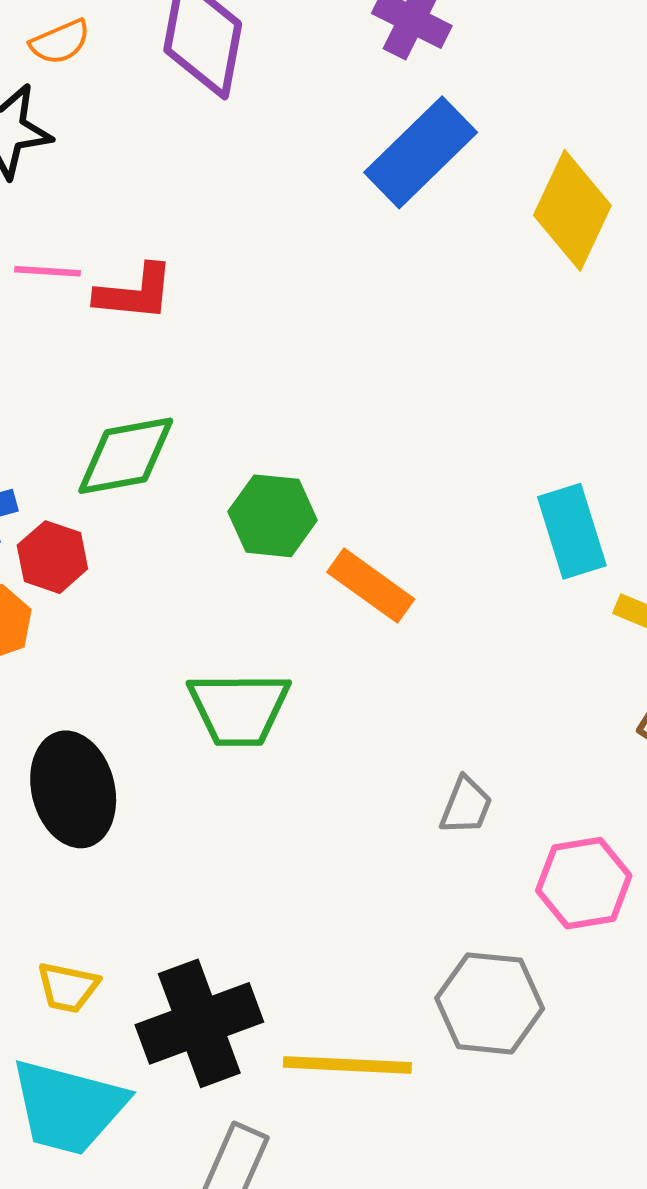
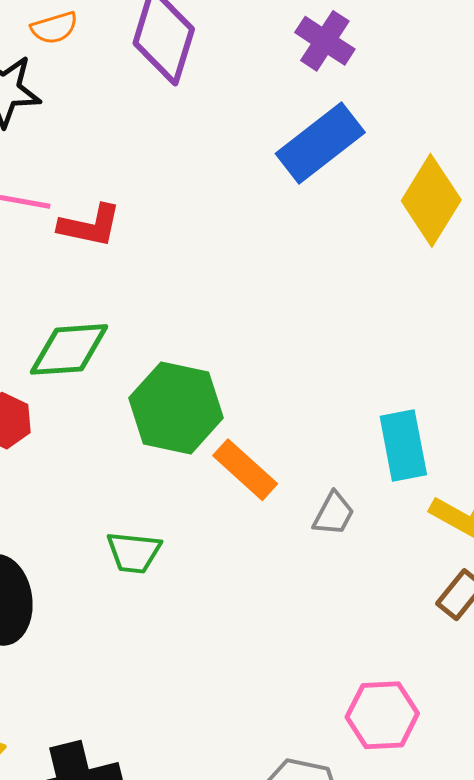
green hexagon: (273, 516) -> (176, 408), size x1.4
green trapezoid: (239, 709) -> (134, 552), size x0.7
gray trapezoid: (466, 806) -> (334, 514), moved

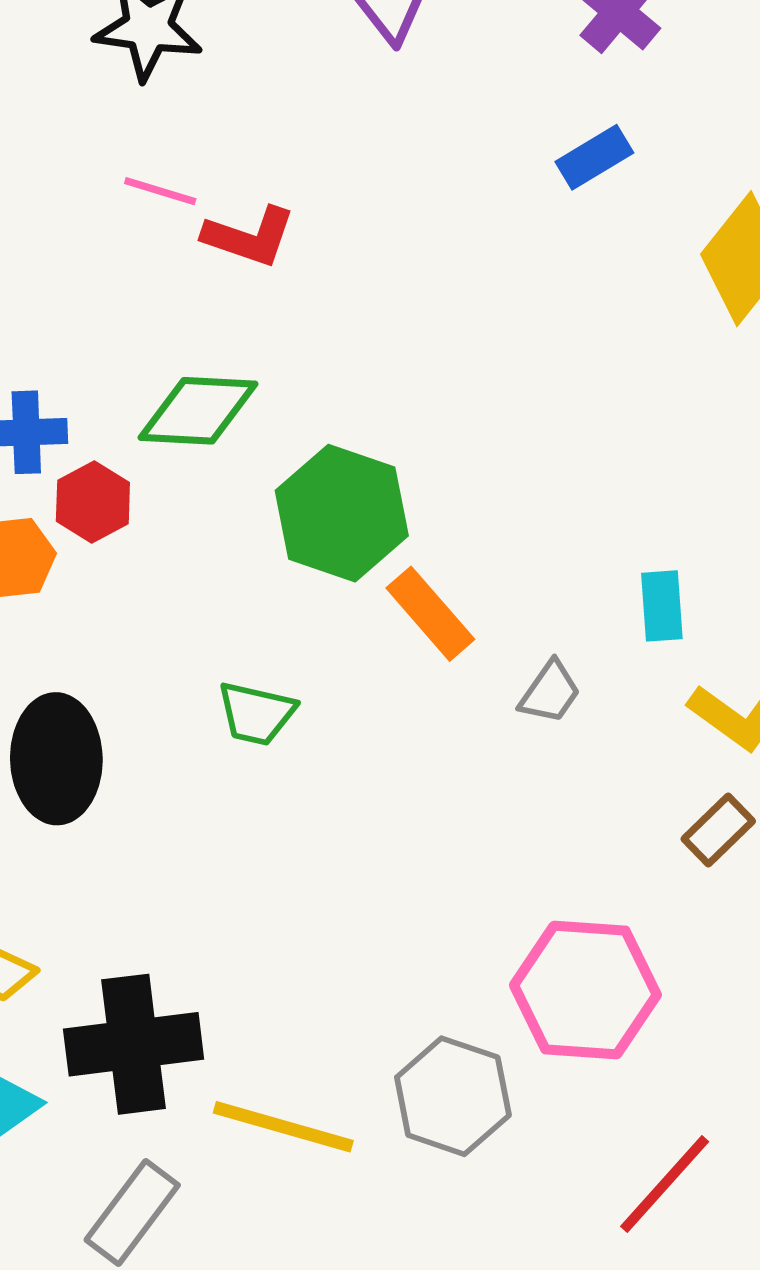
blue rectangle: (320, 143) -> (594, 157), size x0.6
cyan rectangle: (403, 445) -> (662, 606), size x0.7
pink hexagon: (382, 715) -> (585, 990), size x1.4

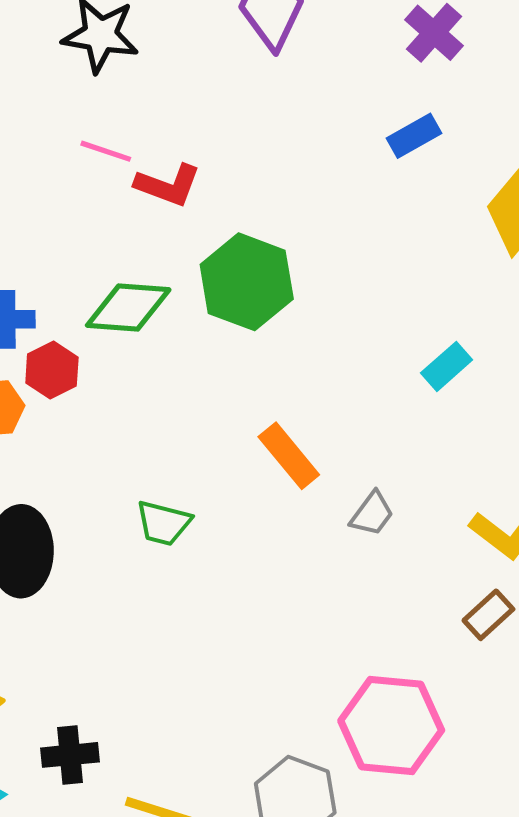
green hexagon: (342, 513) -> (247, 282), moved
cyan rectangle: (662, 606) -> (447, 366), moved, turned 51
black cross: (134, 1044) -> (70, 755), size x0.6

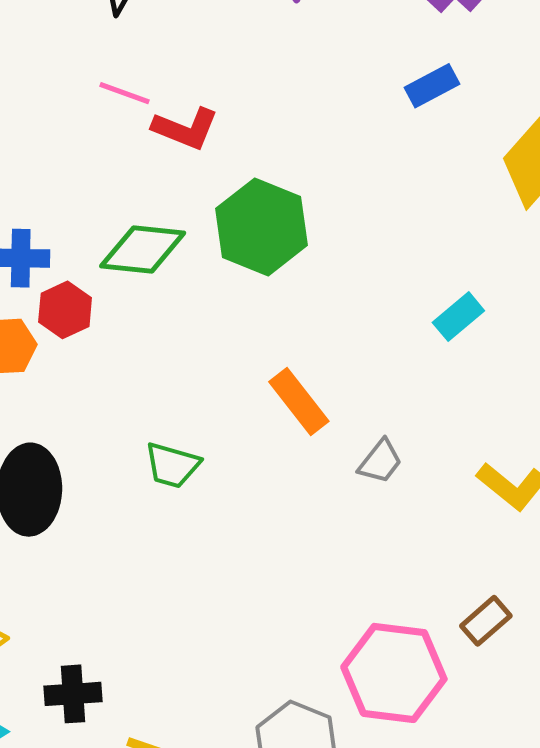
brown rectangle: (488, 615) -> (486, 621), moved

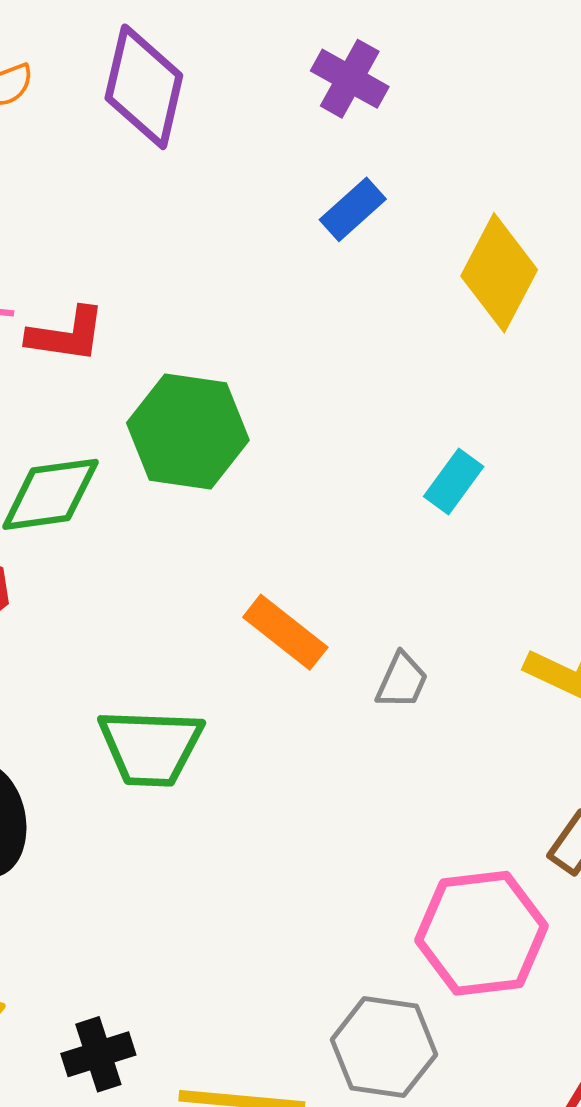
green trapezoid: (172, 465) -> (151, 747), size x1.5

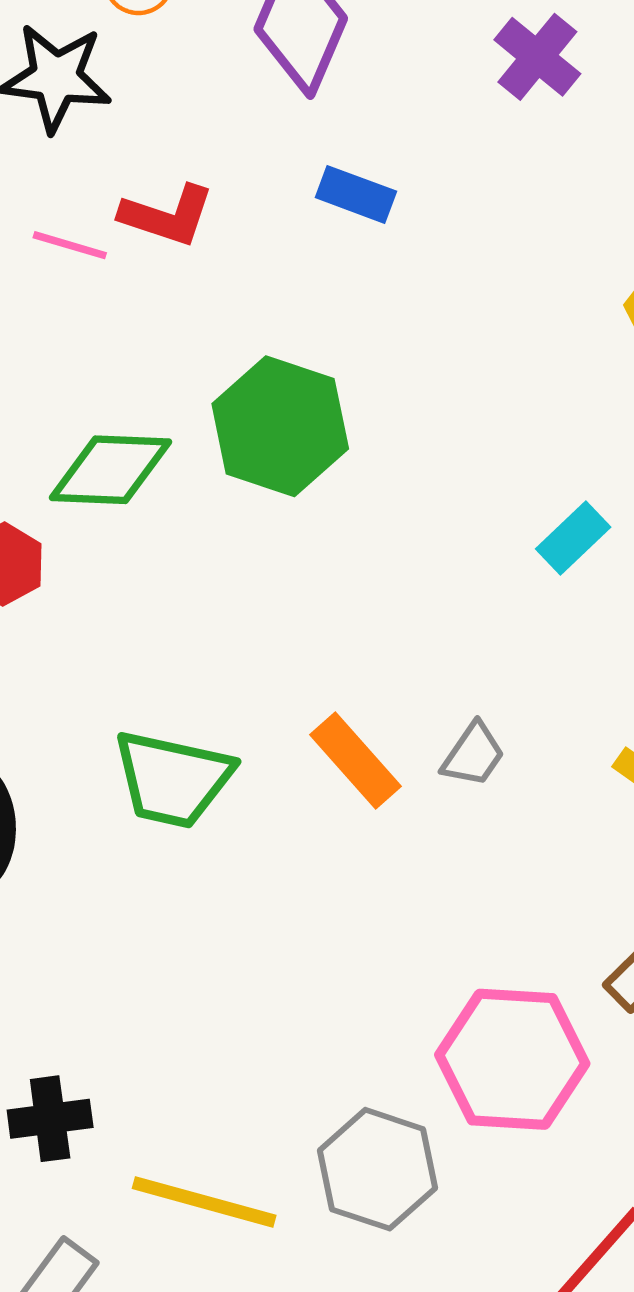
blue rectangle: (353, 209) -> (356, 194), moved, turned 52
red L-shape: (66, 335) -> (167, 216), moved
orange rectangle: (285, 632) -> (355, 760), moved

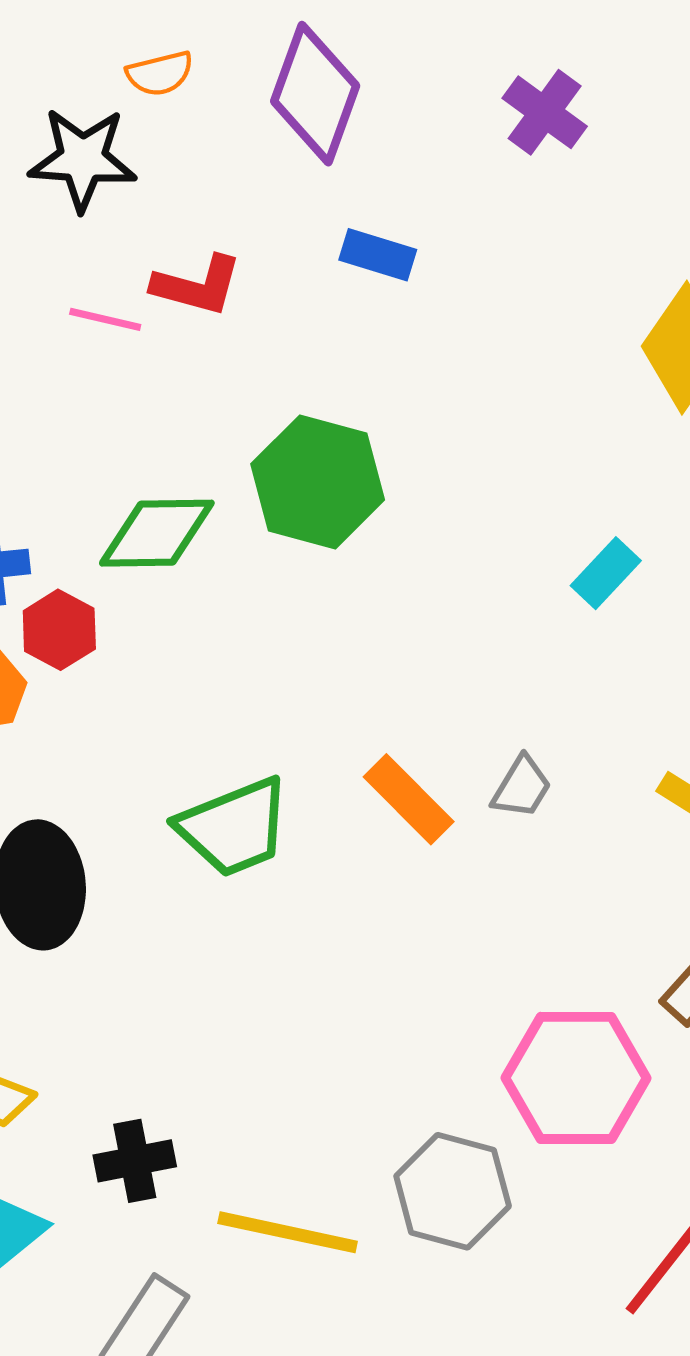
green trapezoid: (173, 779) -> (234, 827), turned -31

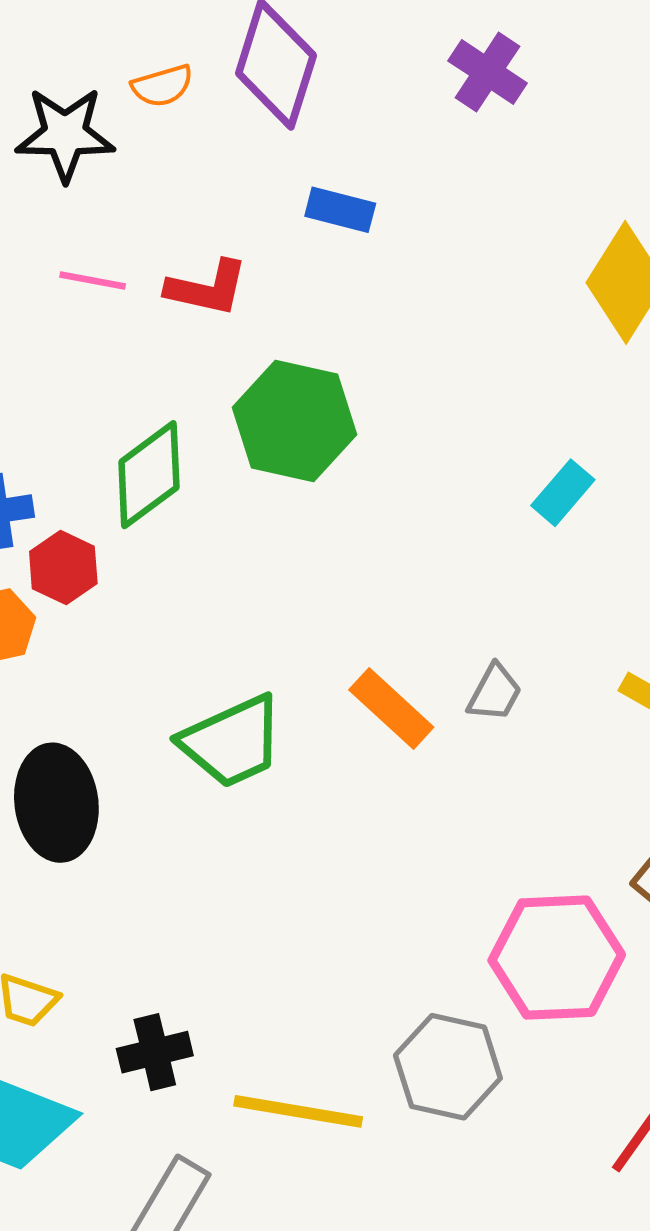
orange semicircle: (160, 73) -> (162, 86), moved
red L-shape: (197, 285) -> (207, 288), moved
green diamond: (157, 533) -> (149, 475), turned -33

